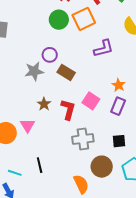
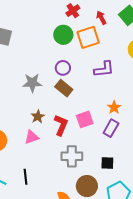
purple circle: (50, 55) -> (63, 68), moved
pink square: (91, 101) -> (85, 119), turned 30
pink triangle: (28, 125) -> (32, 137), moved, turned 35

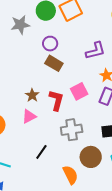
purple L-shape: (104, 69) -> (95, 51), moved
gray star: (32, 83) -> (20, 25), moved
black line: (26, 177) -> (41, 152), moved, turned 49

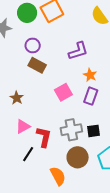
red L-shape: (56, 100) -> (44, 137), moved
pink triangle: (29, 116) -> (23, 127), moved
gray cross: (72, 130) -> (71, 130), moved

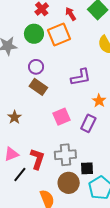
orange star: (90, 75) -> (99, 101), moved
pink triangle: (23, 127) -> (11, 154), moved
black square: (94, 131) -> (87, 168), moved

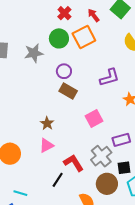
purple rectangle: (88, 123) -> (121, 140), moved, turned 54
pink triangle: (11, 154) -> (46, 145), moved
gray cross: (65, 155) -> (101, 156), turned -30
red L-shape: (37, 159) -> (74, 163), turned -45

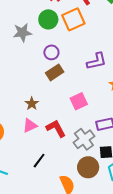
brown rectangle: (68, 91) -> (55, 72), turned -66
red L-shape: (74, 163) -> (56, 128), moved

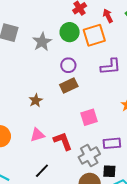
gray star: (22, 33) -> (42, 42), turned -30
purple L-shape: (97, 61) -> (111, 67), moved
brown star: (32, 104) -> (36, 100), moved

